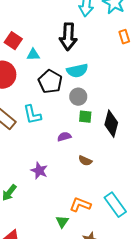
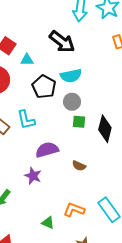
black arrow: (68, 37) -> (62, 42), turned -56
purple semicircle: (64, 137) -> (47, 150), moved, size x1.6
green triangle: (62, 222) -> (48, 223), moved, turned -40

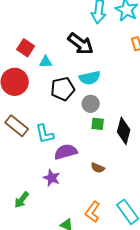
black pentagon: (44, 87) -> (63, 89), turned 30
cyan L-shape: (26, 120) -> (45, 134), moved
orange L-shape: (74, 210) -> (93, 212), turned -75

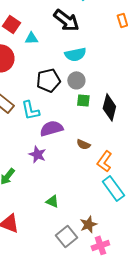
black pentagon: (63, 89) -> (48, 80), moved
orange L-shape: (93, 212) -> (104, 161), moved

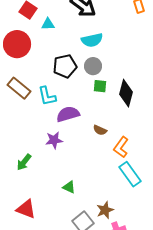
purple star: (37, 154) -> (54, 140), turned -30

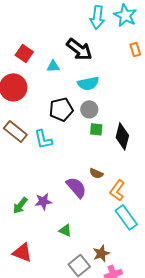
cyan triangle: (48, 24) -> (53, 66), moved
purple semicircle: (68, 114) -> (76, 187), moved, turned 65
purple star: (54, 140) -> (43, 201), moved

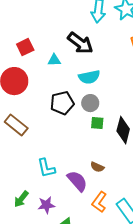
red square: (24, 53) -> (25, 47), turned 30
cyan L-shape: (43, 139) -> (46, 168), moved
orange L-shape: (117, 190) -> (99, 202), moved
purple star: (43, 201) -> (46, 205), moved

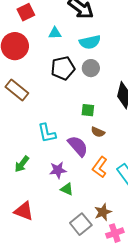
cyan triangle: (54, 60) -> (55, 33), moved
green square: (97, 123) -> (88, 110), moved
purple star: (46, 205) -> (58, 170), moved

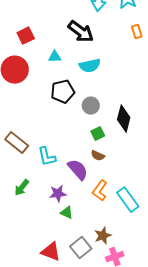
gray circle: (91, 68) -> (91, 106), moved
brown rectangle: (17, 90) -> (17, 143), moved
green square: (88, 110) -> (98, 134), moved, turned -32
red triangle: (24, 211) -> (51, 252), moved

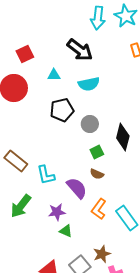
green arrow: (22, 188) -> (21, 206), size x1.4

